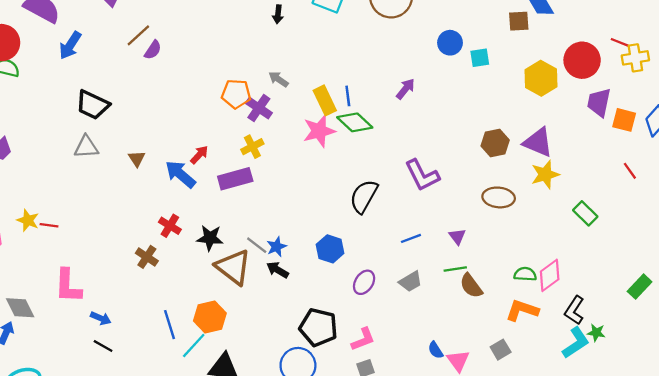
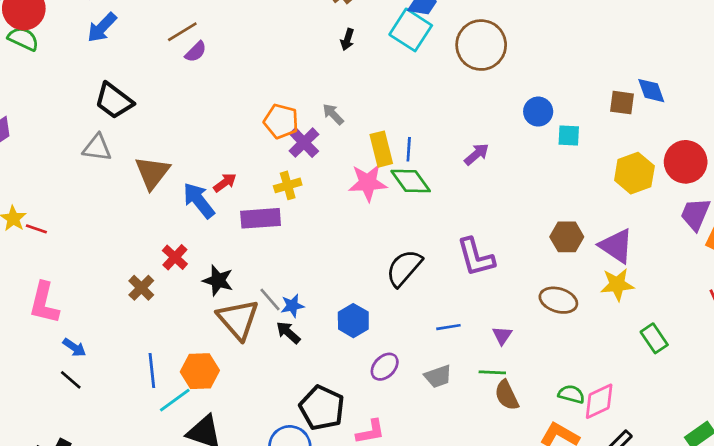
brown triangle: (137, 159) -> (152, 173), size x1.8

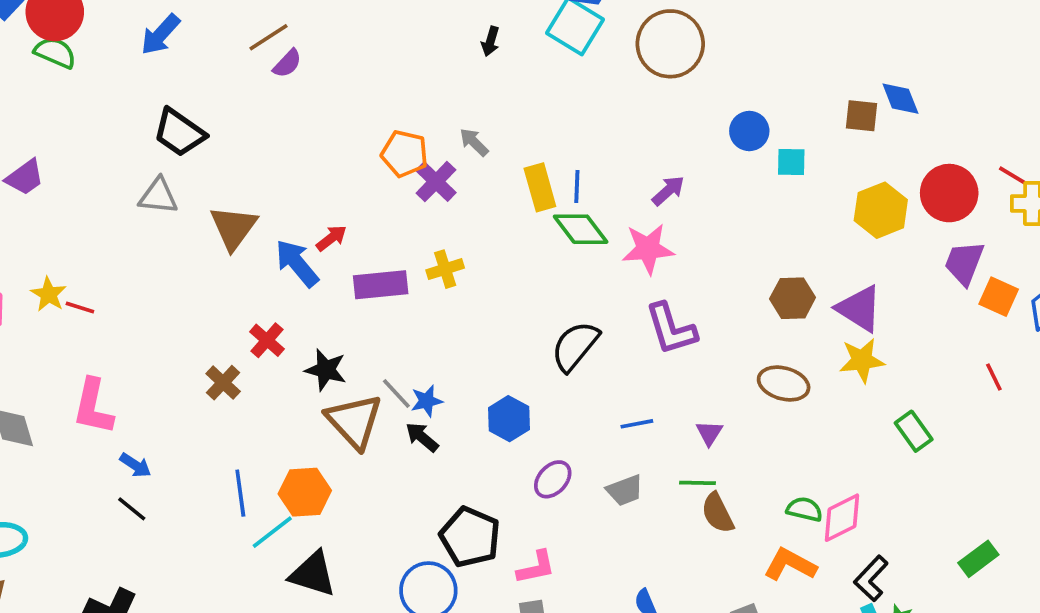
pink star: (368, 183) -> (648, 249), moved
yellow cross: (288, 185) -> (445, 269), moved

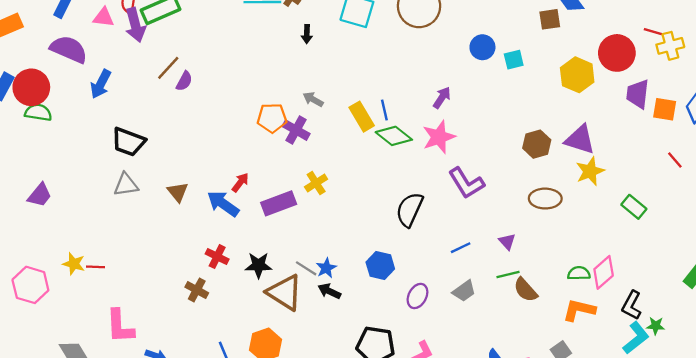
brown triangle: (233, 228) -> (178, 192), size x0.7

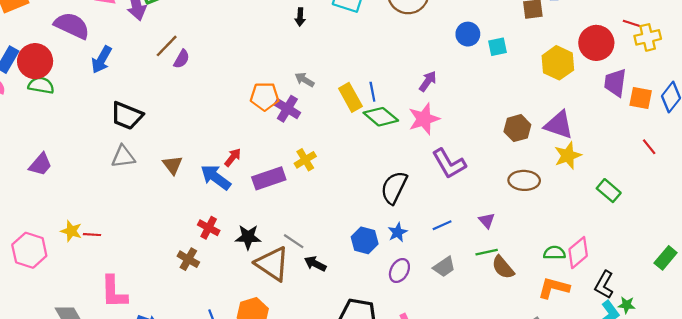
blue star: (326, 268) -> (398, 232), moved

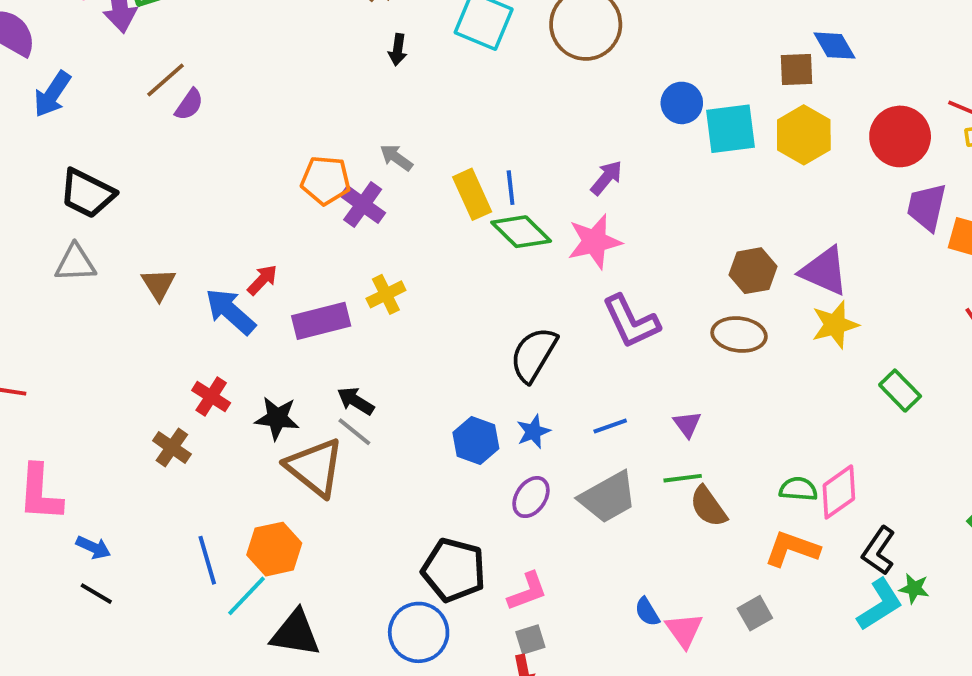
cyan square: (497, 47) -> (731, 129), size x1.6
yellow hexagon: (558, 63) -> (804, 135), moved
brown ellipse: (524, 180) -> (739, 335), moved
black arrow: (315, 264) -> (356, 401), moved
gray trapezoid: (444, 267) -> (608, 497), size x1.5

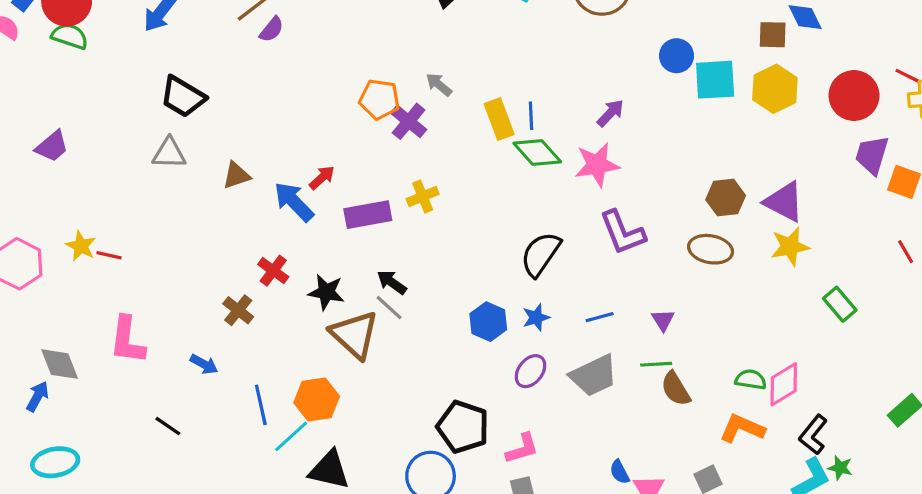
brown triangle: (159, 284) -> (236, 175), turned 40
blue arrow: (93, 547) -> (204, 364), moved

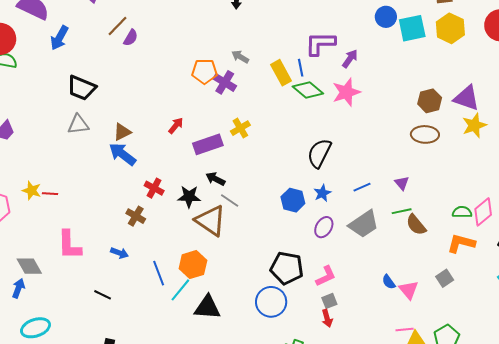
blue arrow: (294, 202) -> (122, 154), moved
purple L-shape: (622, 233) -> (320, 44), moved, turned 120
black arrow: (392, 282) -> (215, 179), moved

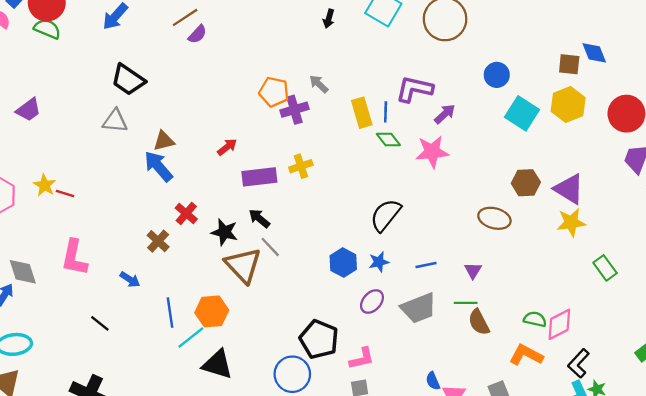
cyan square: (412, 28) -> (522, 113), moved, turned 32
purple cross: (225, 82) -> (294, 110), turned 30
green diamond: (308, 90) -> (388, 140), size x0.7
brown ellipse: (425, 134) -> (494, 218), moved

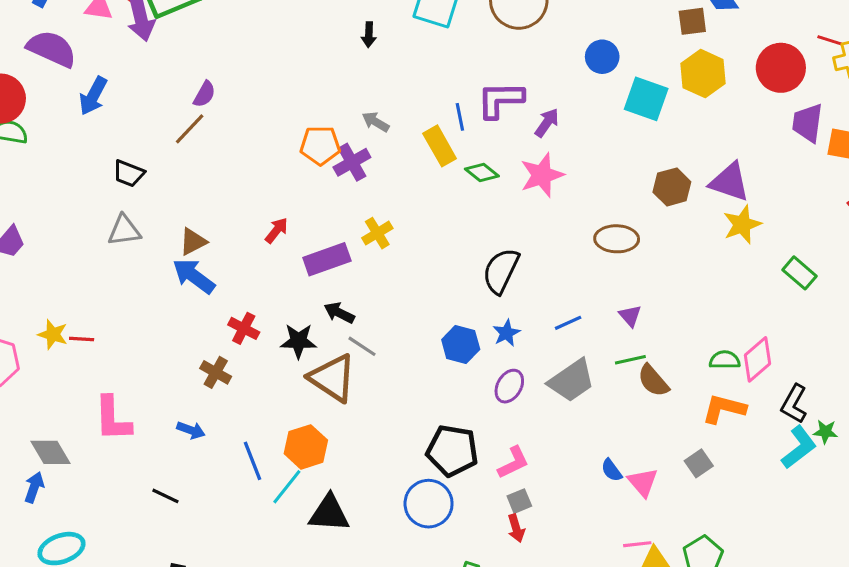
brown line: (185, 17) -> (190, 129), moved
black trapezoid: (128, 80) -> (129, 173), size x0.7
blue line: (386, 112) -> (460, 117), moved
brown ellipse: (494, 218) -> (617, 239), moved

